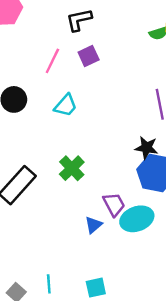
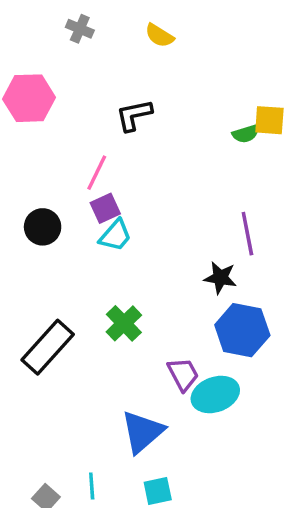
purple square: (89, 56) -> (105, 208), moved
black star: (146, 148) -> (220, 278), moved
blue triangle: (93, 225) -> (142, 432), moved, size x1.8

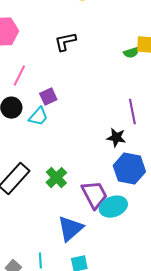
pink line: (97, 173) -> (19, 76), moved
cyan trapezoid: (115, 235) -> (38, 117), moved
green cross: (124, 323) -> (56, 178), moved
purple trapezoid: (183, 374) -> (94, 195), size x1.4

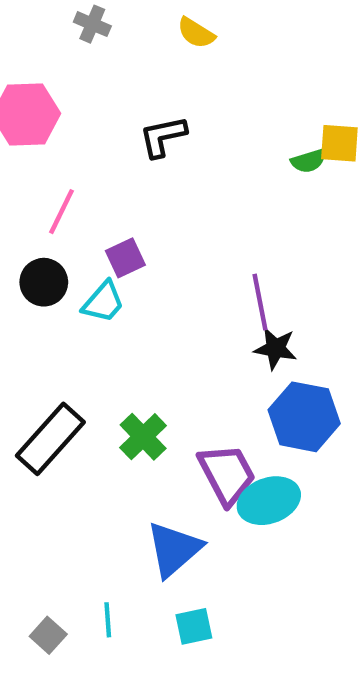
purple line: (132, 112) -> (260, 302), moved

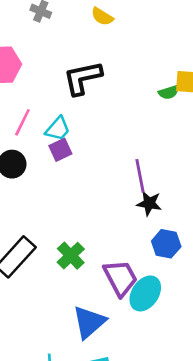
black L-shape: (163, 137) -> (83, 78), size x1.4
cyan trapezoid: (103, 302) -> (58, 129), moved
blue hexagon: (304, 417) -> (166, 244), size x0.7
cyan ellipse: (269, 501) -> (145, 293), turned -36

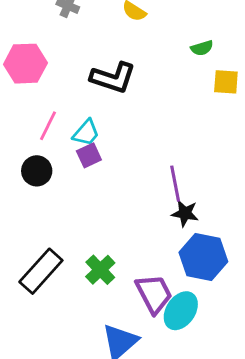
black L-shape: (83, 78) -> (113, 78), turned -150
green semicircle: (169, 92) -> (202, 48), moved
blue hexagon: (166, 244) -> (203, 257), size x1.5

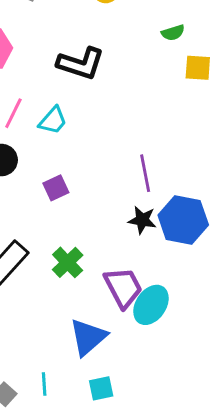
purple square: (89, 155) -> (56, 188), moved
black star: (185, 213) -> (142, 220), moved
blue hexagon: (203, 257) -> (183, 220), moved

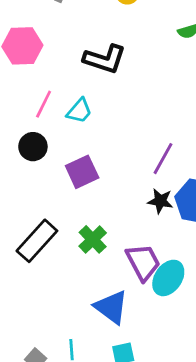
purple line: (145, 173) -> (163, 159), turned 40
purple square: (56, 188) -> (82, 172), size x1.4
blue triangle: (88, 337) -> (111, 307), turned -42

